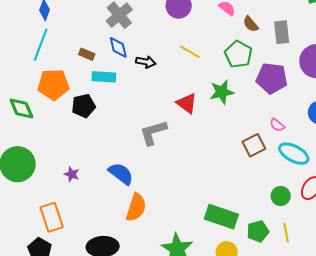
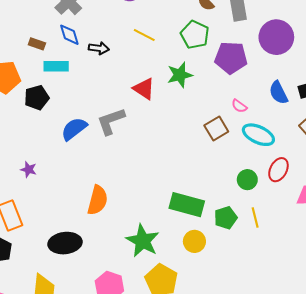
blue semicircle: (121, 174) -> (74, 129), moved, turned -72

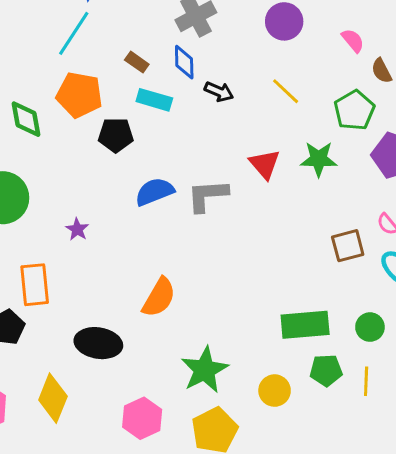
green rectangle: (187, 205) -> (305, 325), moved, turned -36

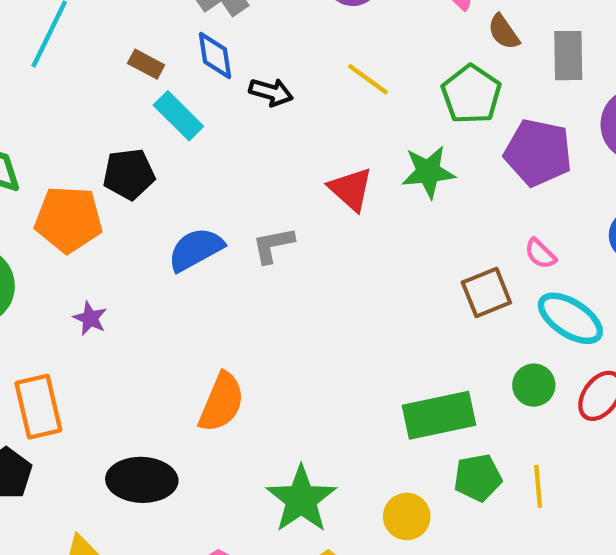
orange pentagon: (79, 95) -> (69, 219), moved
cyan rectangle: (154, 100) -> (178, 116), turned 36
gray L-shape: (207, 195) -> (273, 245), size x0.7
green circle: (370, 327) -> (534, 385), moved

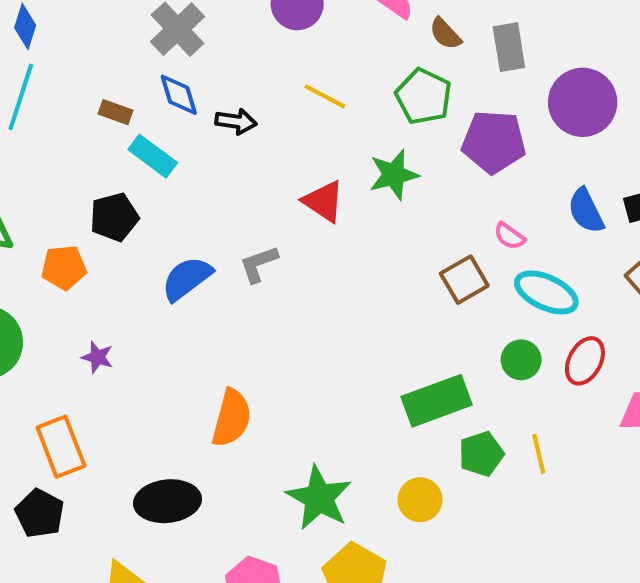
orange pentagon: (69, 219) -> (64, 267), size x0.7

